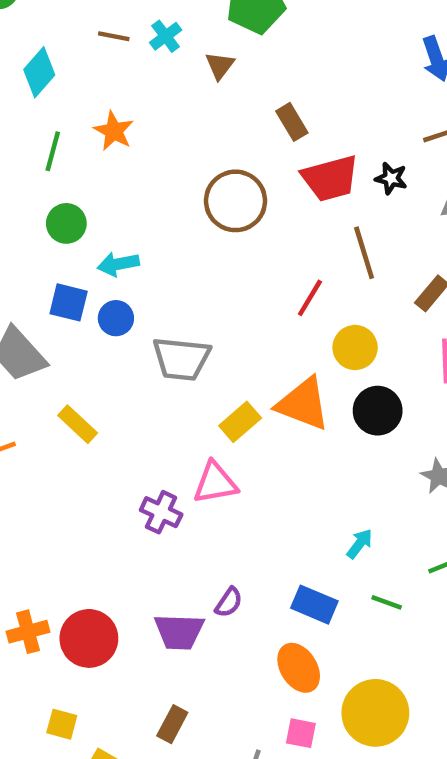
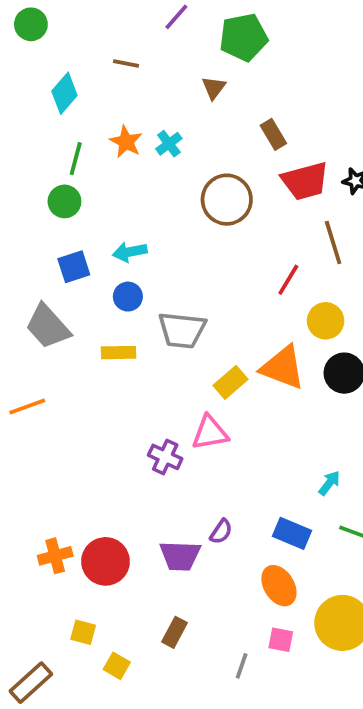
cyan cross: (166, 36) -> (169, 144), moved
green circle: (66, 223) -> (64, 201), moved
blue square: (69, 302) -> (74, 267), moved, turned -32
yellow rectangle: (78, 424) -> (119, 353), moved, turned -44

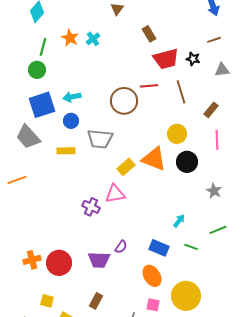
brown circle: (227, 200) -> (124, 101), moved
blue square: (74, 267) -> (42, 105), size x1.5
red line: (288, 280) -> (149, 86), moved, turned 54

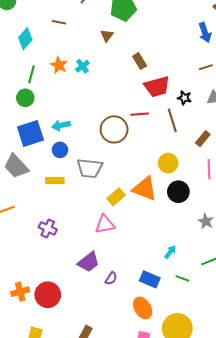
black star: (193, 59) -> (184, 98), moved
purple cross: (91, 207) -> (48, 228), moved
purple trapezoid: (99, 260) -> (89, 262), moved, turned -40

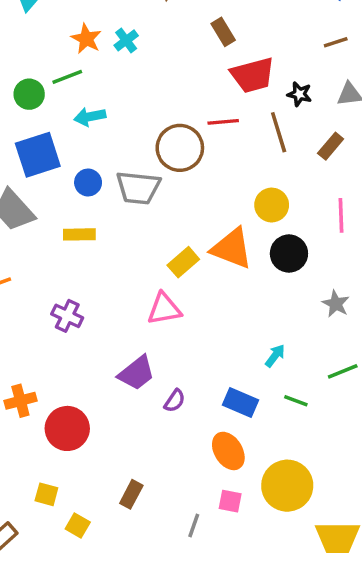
green line: (31, 74) -> (67, 77), moved, turned 54
cyan arrow: (61, 125) -> (90, 117), moved
brown rectangle: (203, 139) -> (331, 146), moved
gray trapezoid: (90, 168) -> (138, 188), moved
orange cross: (20, 292) -> (20, 401), moved

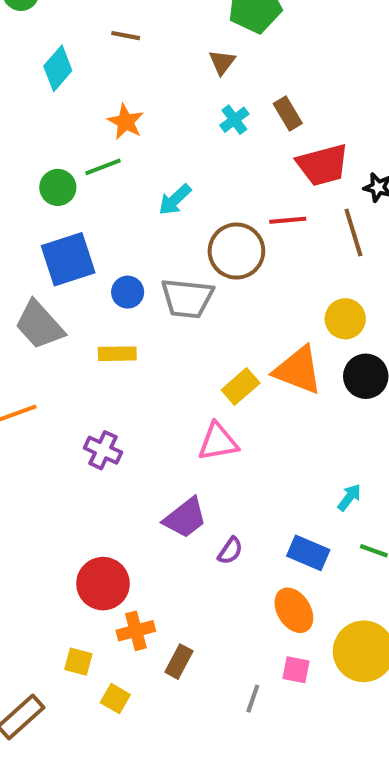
cyan cross: (126, 40) -> (234, 120), moved
cyan arrow: (90, 117) -> (175, 200), moved, turned -32
orange cross: (20, 401) -> (136, 631), moved

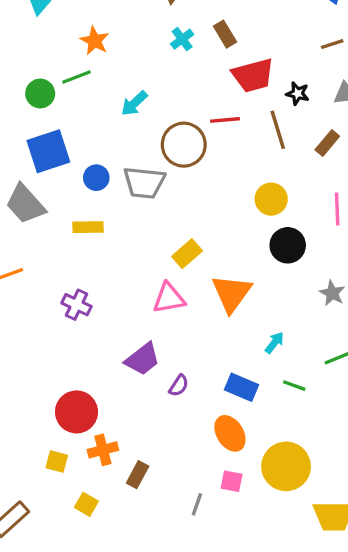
orange triangle: (298, 370) -> (232, 293), moved, turned 45
yellow square: (78, 662) -> (57, 461), moved

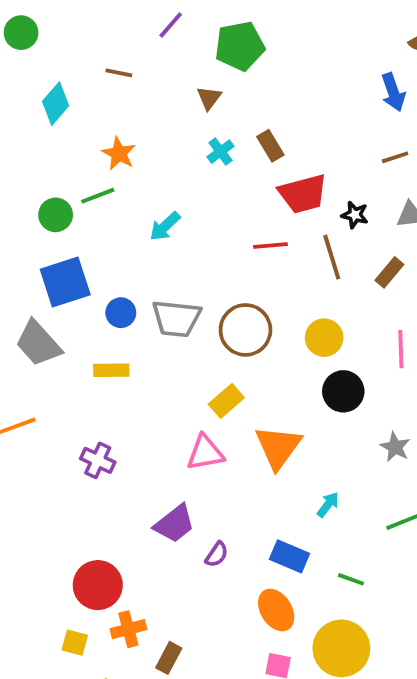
brown circle: (184, 145) -> (245, 330), moved
green line: (294, 386) -> (351, 579), moved

